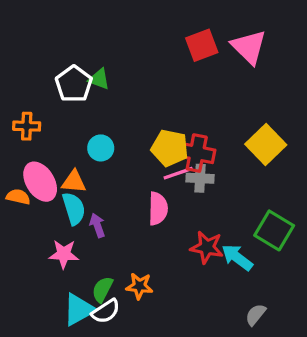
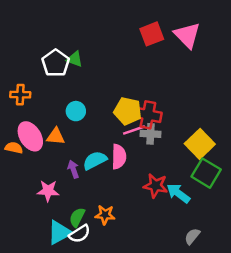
yellow square: (266, 145) -> (200, 144), moved
cyan semicircle: (74, 209) -> (95, 160), moved, turned -100

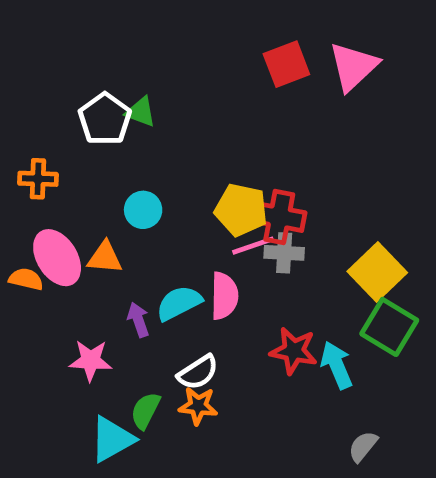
pink triangle: (187, 35) -> (353, 66), turned 32
cyan arrow: (178, 193) -> (337, 365), turned 30
white semicircle: (80, 234) -> (198, 372), moved

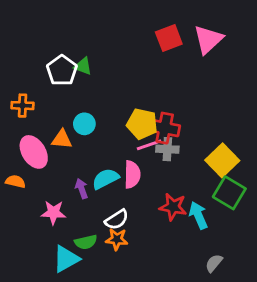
orange triangle: (105, 258) -> (62, 139), moved
orange semicircle: (26, 279) -> (15, 182), moved
green semicircle: (145, 411) -> (86, 242), turned -130

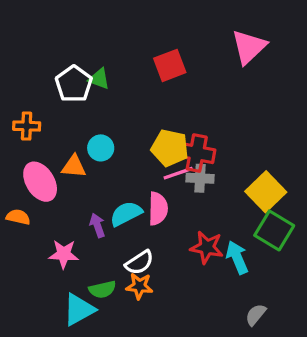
red square: (169, 38) -> (170, 65), moved

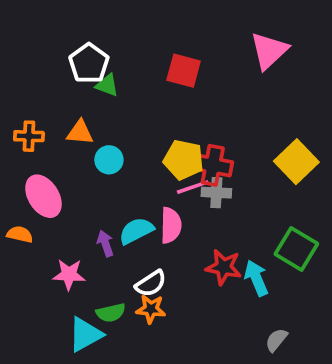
red square: (170, 65) -> (184, 71), turned 36
white pentagon: (74, 84) -> (89, 63), moved
orange triangle: (74, 166) -> (80, 133), moved
yellow square: (266, 192) -> (296, 162), moved

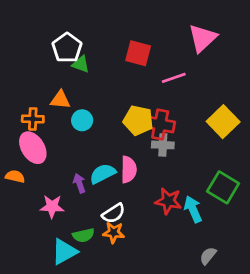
orange cross: (29, 136) -> (33, 119), moved
pink line: (193, 187) -> (174, 78), moved

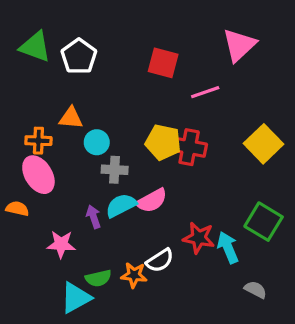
green triangle: (81, 64) -> (35, 47), moved, size x1.5
gray cross: (163, 145) -> (115, 170), moved
pink semicircle: (129, 170) -> (152, 201), turned 60
white semicircle: (114, 213) -> (160, 260), moved
gray semicircle: (208, 256) -> (255, 290), moved, turned 78

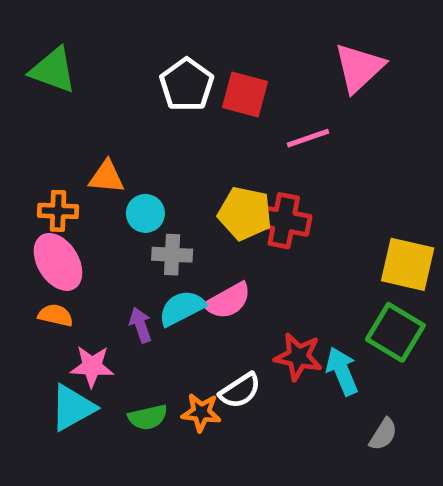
white pentagon: (79, 56) -> (187, 85), moved
yellow square: (264, 144) -> (408, 264), moved, turned -33
orange semicircle: (17, 209) -> (56, 315), moved
gray semicircle: (255, 290) -> (383, 434), turned 95
cyan triangle: (76, 298) -> (73, 408), moved

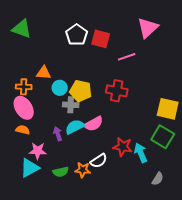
yellow pentagon: (245, 213) -> (81, 91), moved

